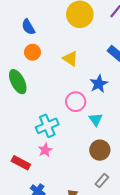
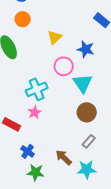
yellow triangle: (70, 59) -> (55, 37), moved, turned 42
blue star: (99, 84) -> (86, 49), turned -30
cyan triangle: (96, 120) -> (83, 83), size x1.5

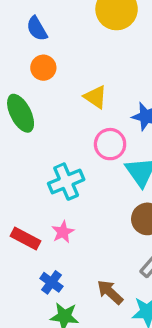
yellow triangle: (55, 37) -> (95, 97), turned -42
pink star: (35, 112) -> (63, 232), moved

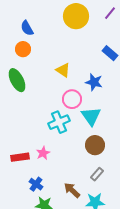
orange circle: (43, 68) -> (23, 49), moved
cyan cross: (66, 182) -> (59, 122), moved
red rectangle: (25, 238) -> (20, 157), turned -36

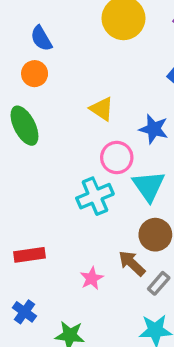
pink star: (43, 153) -> (92, 278), moved
blue cross: (36, 184) -> (24, 312), moved
brown arrow: (72, 190) -> (132, 263), moved

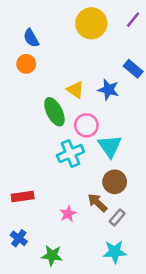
green ellipse: (24, 126) -> (54, 112), moved
blue star: (154, 129) -> (109, 90), moved

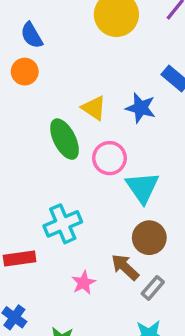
cyan cross: (70, 154) -> (63, 224), moved

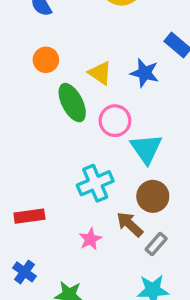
orange circle: (25, 72) -> (46, 60), moved
cyan cross: (63, 224) -> (95, 183), moved

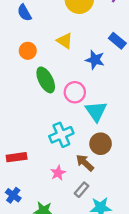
yellow triangle: (100, 73) -> (65, 41), moved
gray rectangle: (156, 244) -> (82, 190), moved

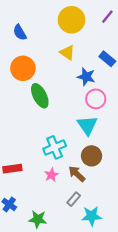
yellow triangle: (65, 41) -> (67, 52), moved
orange circle: (28, 51) -> (23, 68), size x1.5
pink circle: (75, 92) -> (96, 99), moved
pink star: (58, 173) -> (51, 175), moved

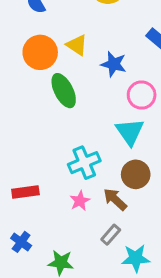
yellow triangle: (67, 52) -> (77, 45), moved
blue star: (86, 77) -> (114, 64), moved

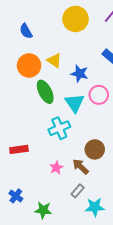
cyan triangle: (130, 132) -> (75, 103), moved
cyan cross: (84, 163) -> (59, 128), moved
red rectangle: (25, 192) -> (19, 149), moved

